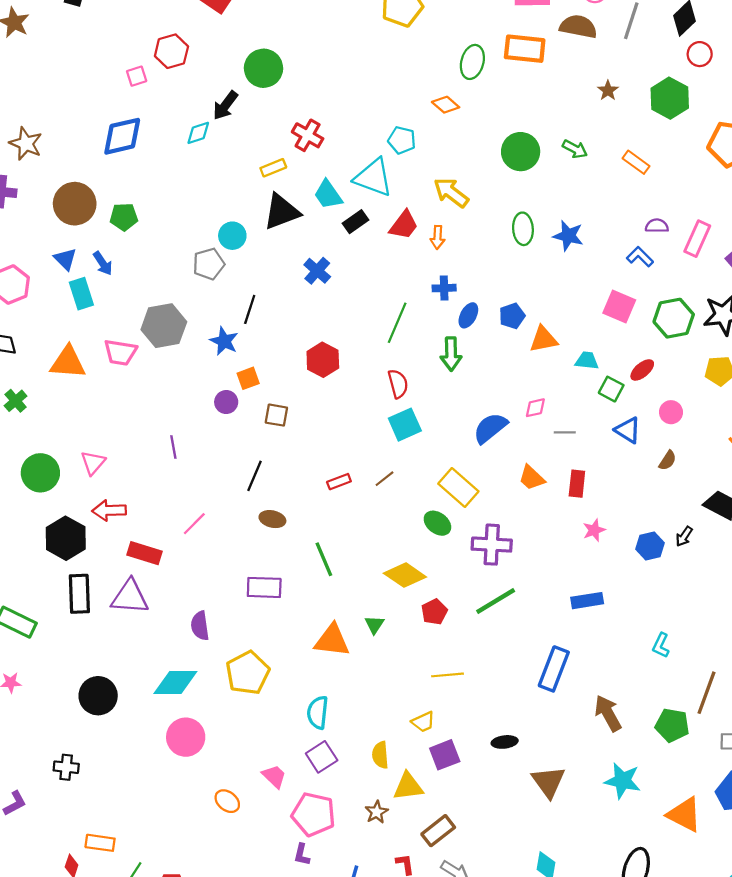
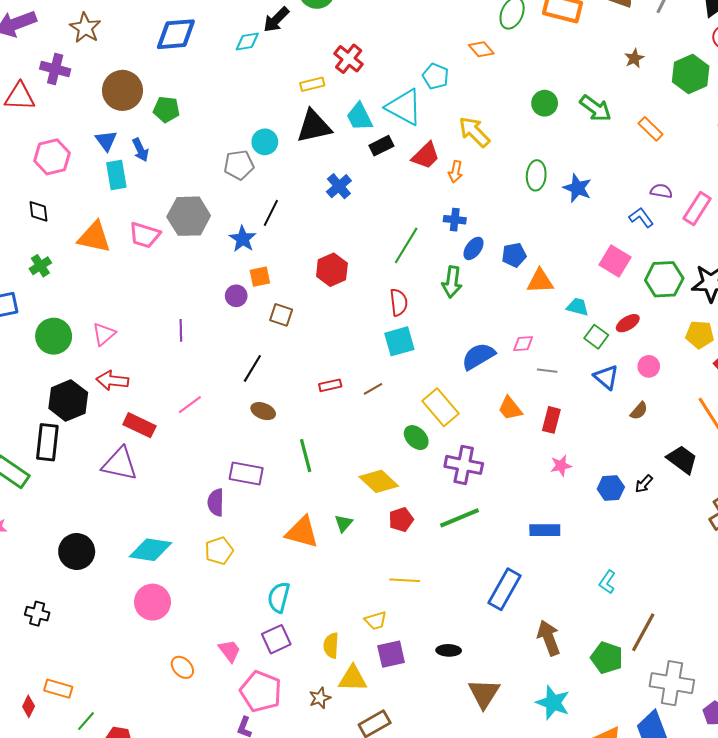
green arrow: (575, 149) -> (595, 108), size x1.4
green circle: (521, 152) -> (545, 103), size x0.7
black rectangle: (79, 594) -> (47, 442), moved
purple semicircle: (200, 626) -> (216, 502), moved
yellow pentagon: (248, 673) -> (219, 551), size x0.7

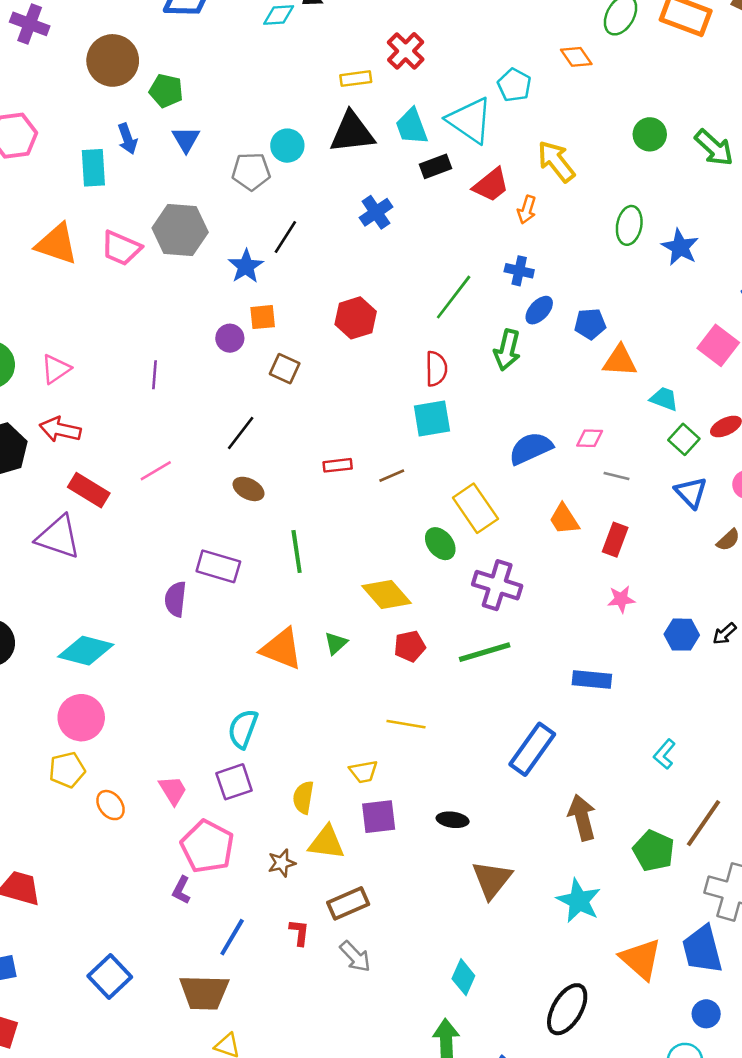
blue triangle: (106, 141) -> (186, 139), moved
yellow pentagon: (219, 551) -> (67, 770), moved

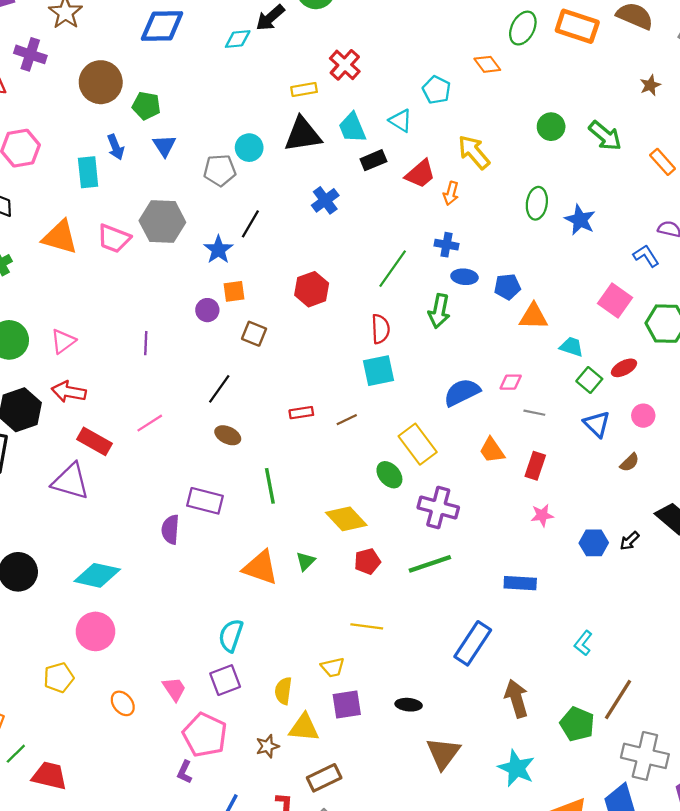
cyan triangle: (470, 120) -> (401, 121), size x0.6
blue ellipse: (539, 310) -> (464, 277), turned 55
yellow pentagon: (67, 770) -> (59, 678), moved

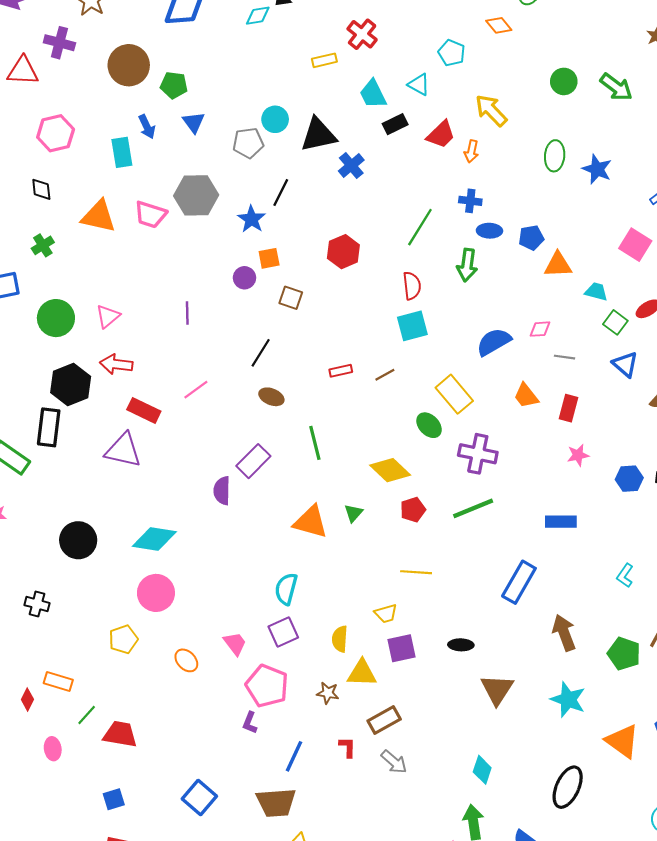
black triangle: (303, 135) -> (318, 135), moved
purple rectangle: (205, 501) -> (253, 461), turned -56
brown star: (267, 746) -> (328, 693), turned 30

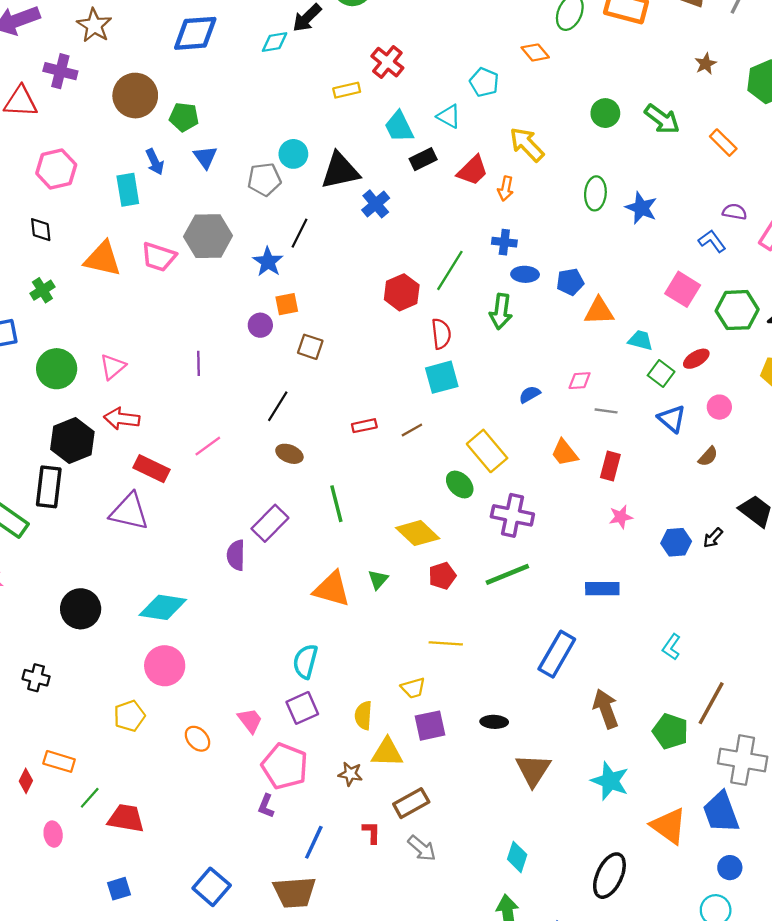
red hexagon: (343, 252) -> (402, 292), moved
blue semicircle: (494, 342) -> (530, 394), size x0.6

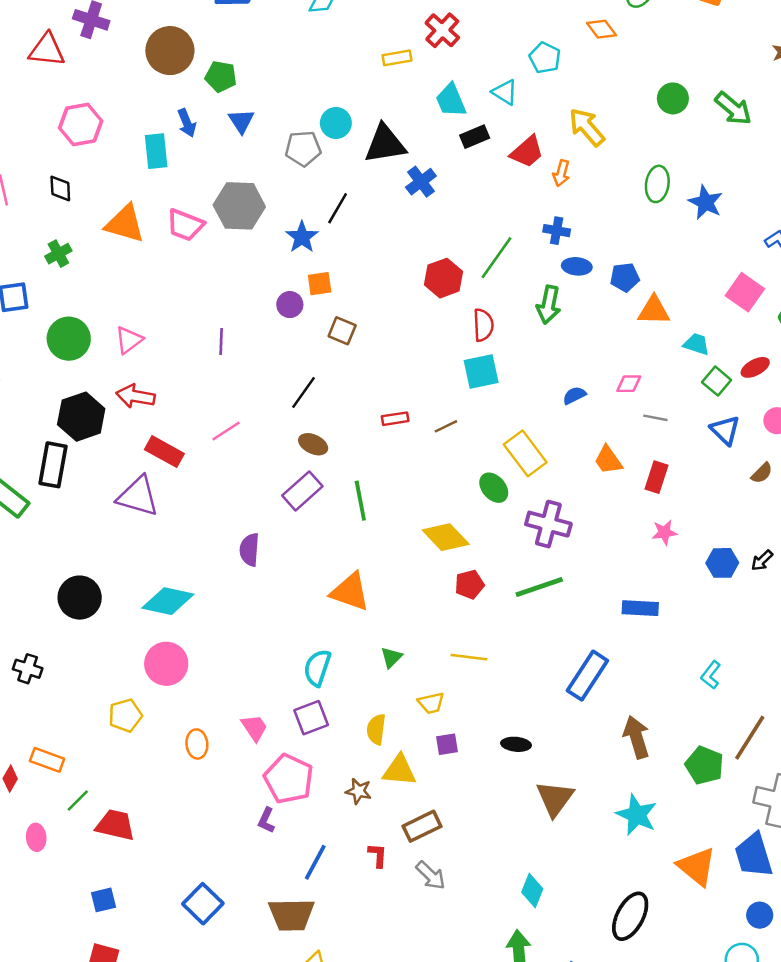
purple rectangle: (270, 523) -> (302, 491), moved
green triangle: (378, 579) -> (391, 657), moved
purple square: (430, 726) -> (447, 744), size x0.7
orange ellipse: (197, 739) -> (197, 744), turned 35

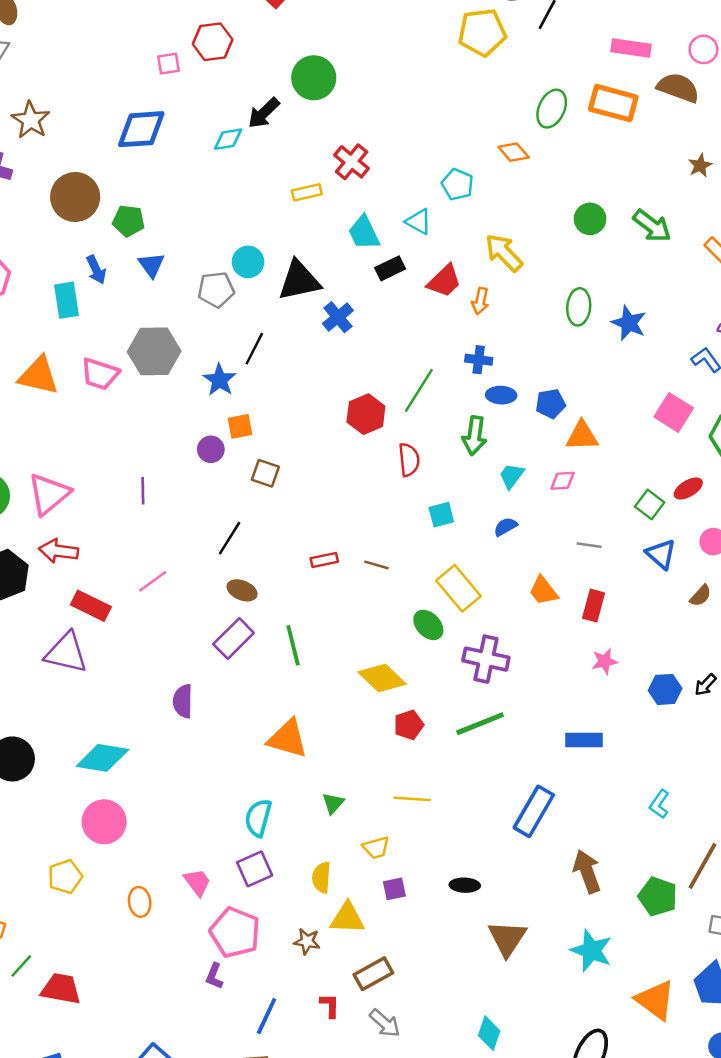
pink triangle: (129, 340) -> (49, 494), size x1.5
cyan trapezoid: (696, 344) -> (512, 476), moved, turned -68
cyan square: (481, 372) -> (441, 515), moved, size x0.7
pink diamond: (629, 384) -> (562, 481), moved
brown line: (446, 426) -> (376, 565), turned 45

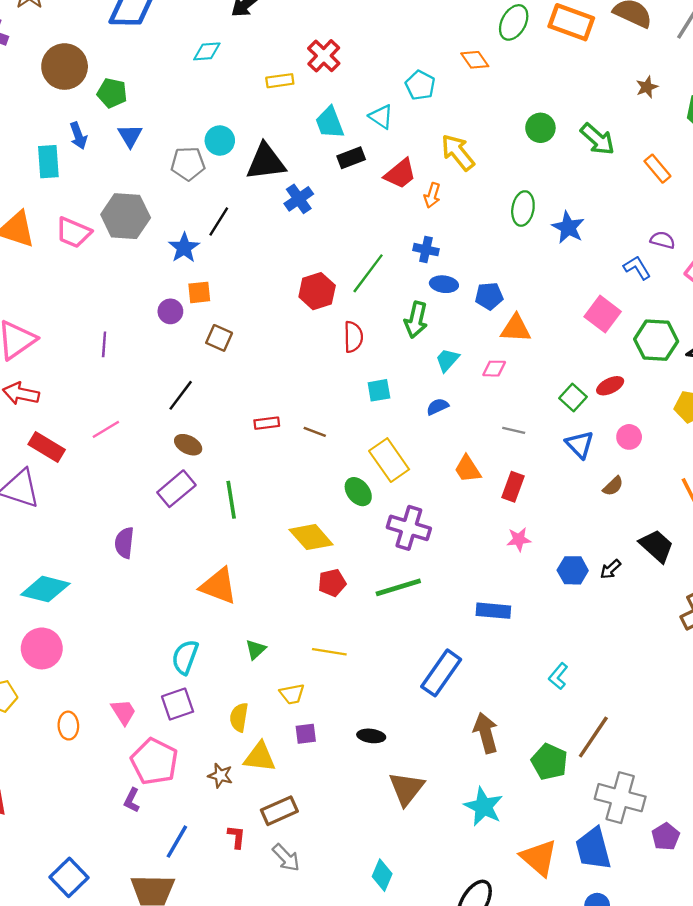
cyan diamond: (228, 139) -> (207, 51), moved

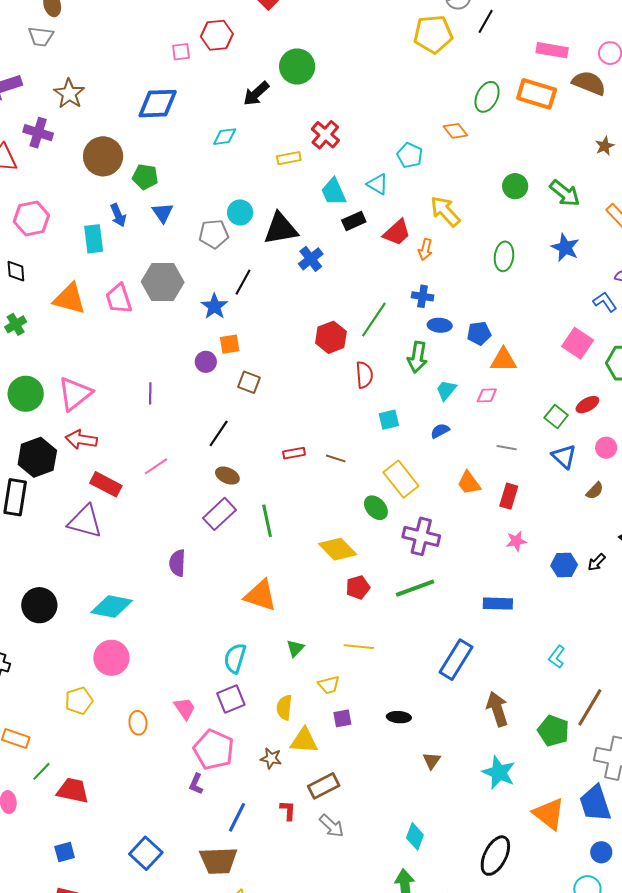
blue star: (568, 227) -> (565, 248), moved
pink trapezoid: (74, 233) -> (119, 299), turned 52
brown triangle: (406, 789) -> (432, 761), size x0.6

